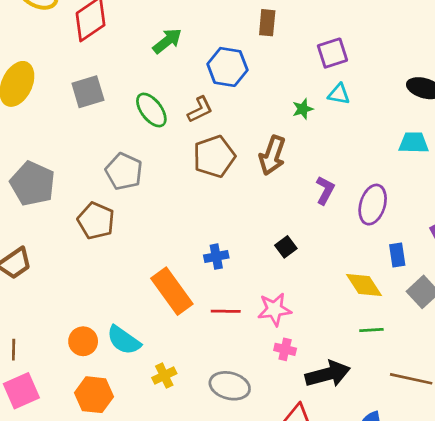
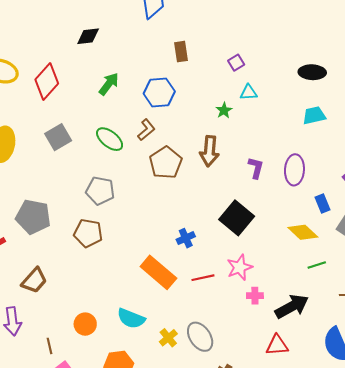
purple square: (332, 53) -> (236, 63), size x0.7
black square: (286, 247) -> (237, 218), size x2.0
orange circle: (83, 341) -> (85, 324), moved
gray ellipse: (230, 386) -> (200, 337), moved, turned 56

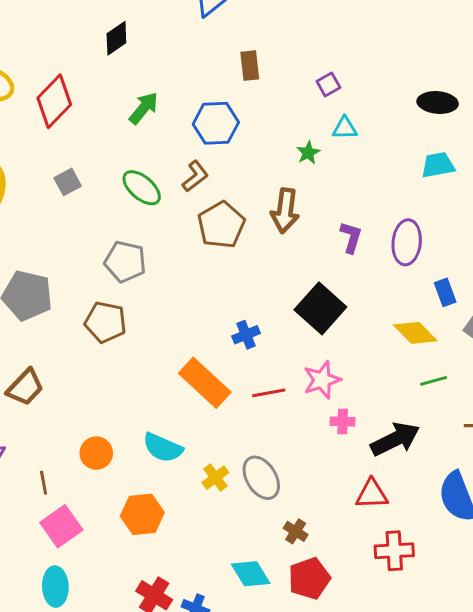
black diamond: (88, 36) -> (116, 38), turned -30
gray square: (58, 137) -> (68, 182), size x0.7

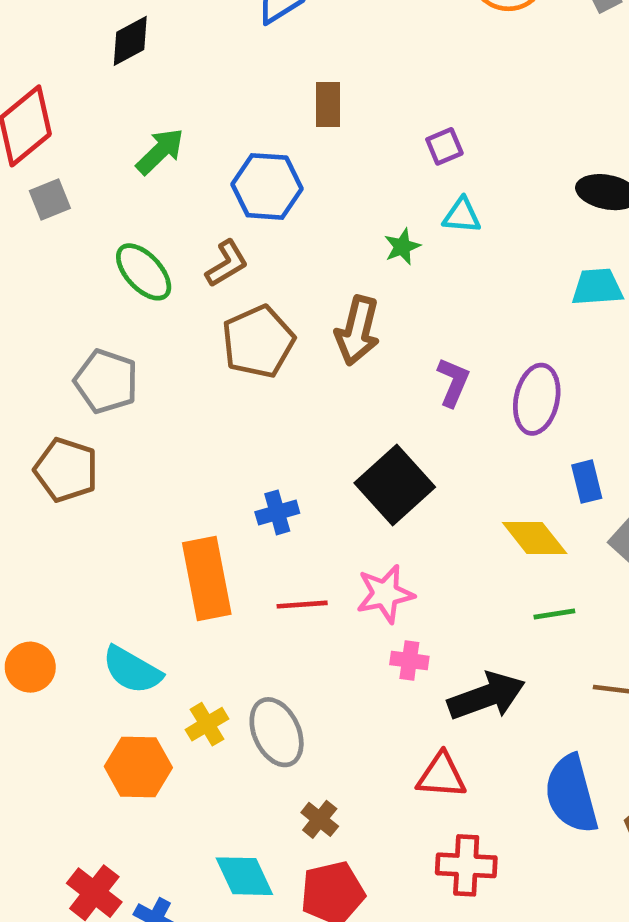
gray square: (68, 182) -> (50, 200), moved
orange rectangle: (205, 383) -> (207, 578), turned 30
orange hexagon: (142, 514) -> (138, 767), moved

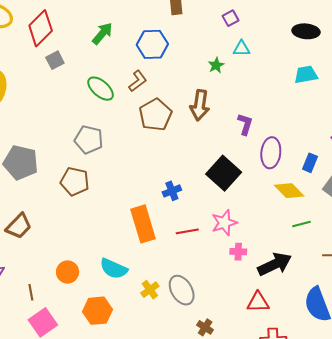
purple ellipse: (537, 399) -> (271, 153), moved
blue rectangle: (587, 482) -> (310, 163), turned 42
orange hexagon: (138, 767) -> (97, 311), moved

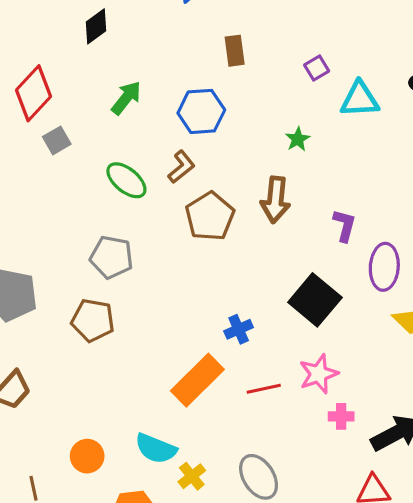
cyan triangle: (241, 49) -> (360, 99), moved, size x1.5
orange rectangle: (143, 224) -> (197, 380), turned 64
yellow cross: (150, 290) -> (192, 476), moved

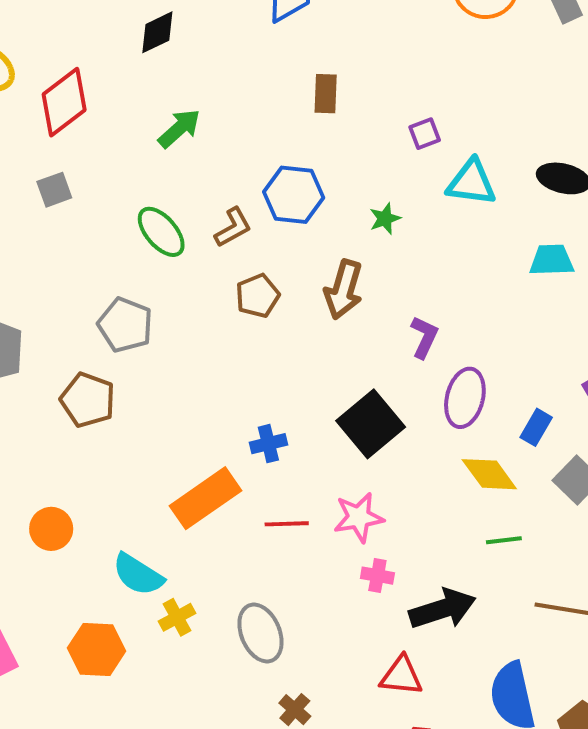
blue hexagon: (201, 111) -> (294, 195), moved
gray square: (57, 140) -> (54, 190), moved
brown pentagon: (210, 216) -> (258, 296), size x0.7
orange circle: (87, 456) -> (51, 529), moved

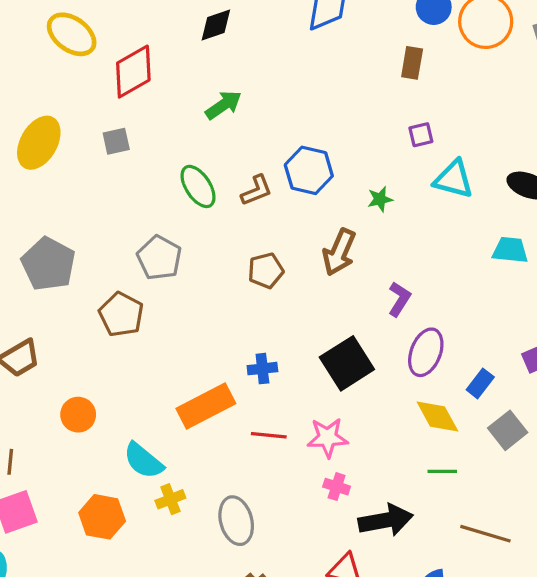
brown rectangle: (326, 94) -> (412, 63), moved
brown pentagon: (258, 296) -> (266, 271), moved

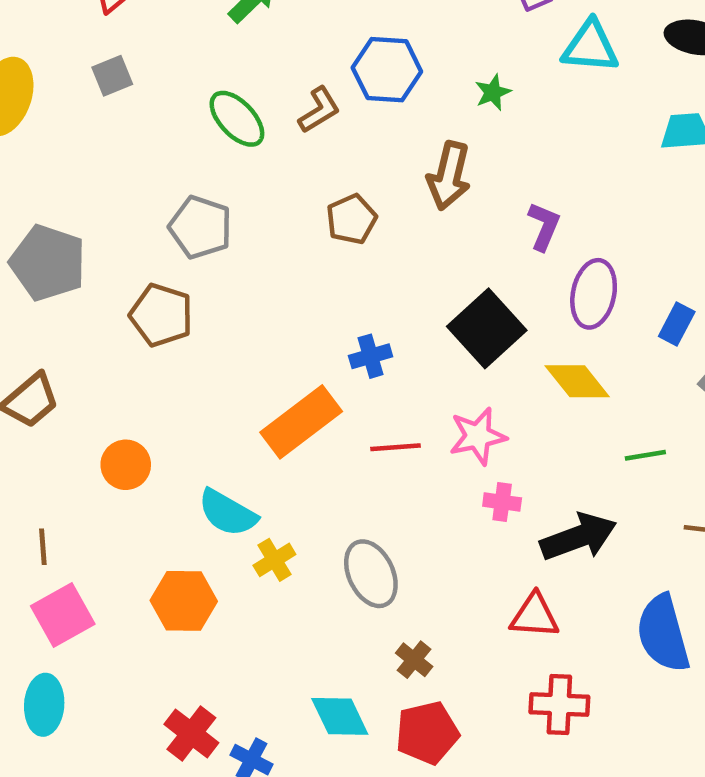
yellow diamond: (437, 416) -> (577, 381), moved

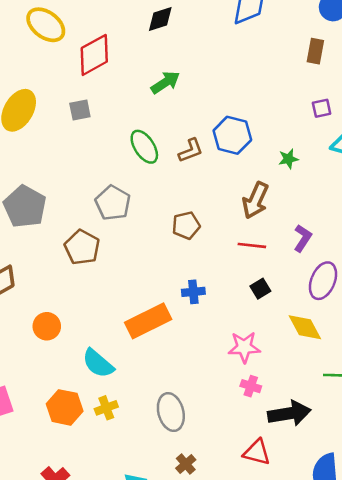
brown pentagon: (351, 219) -> (186, 225), moved
black square: (487, 328) -> (260, 289), size x0.5
red line: (396, 447) -> (252, 245), moved
yellow cross: (274, 560) -> (106, 408), moved

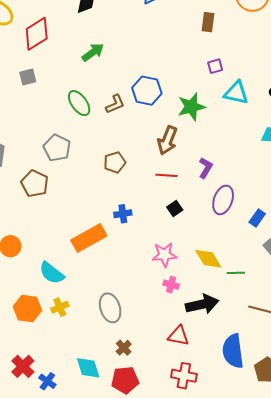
green star: (288, 159) -> (191, 107), size x1.8
yellow diamond: (305, 327) -> (208, 259), moved

